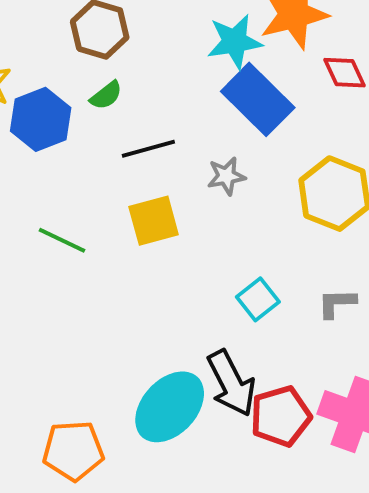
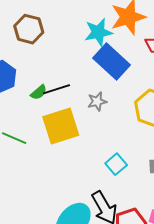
green semicircle: (106, 95) -> (39, 92), moved
yellow square: (154, 221) -> (61, 126), size x1.4

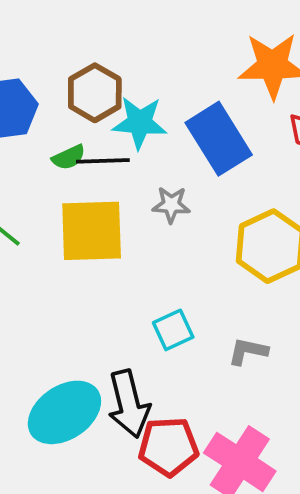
brown hexagon: (29, 29) -> (95, 93), moved
cyan star: (98, 32) -> (140, 123), moved

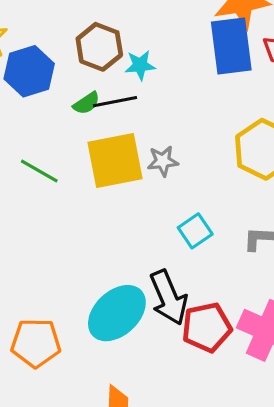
cyan star: (140, 123) -> (140, 65), size x0.7
blue rectangle: (219, 139) -> (231, 46), moved, turned 34
gray star: (171, 205) -> (163, 161), moved

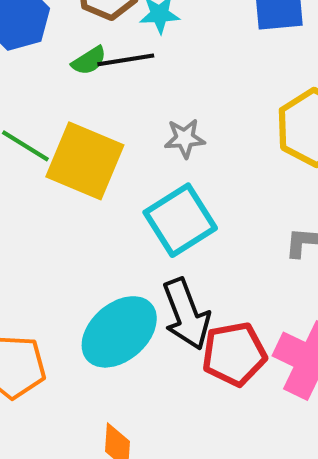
yellow square: (115, 160) -> (85, 161), moved, turned 32
cyan square: (195, 231) -> (180, 220), moved, size x1.6

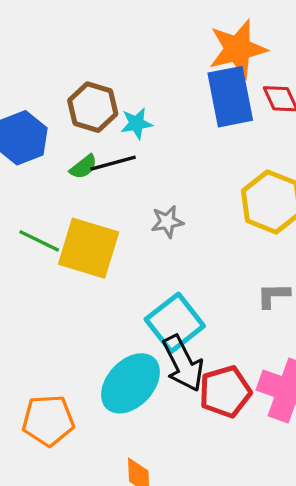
cyan square: (180, 220) -> (175, 323), moved

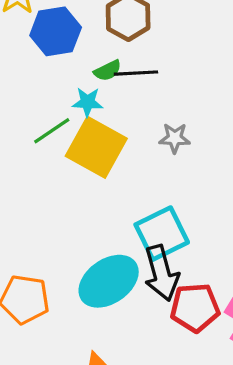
cyan star: (137, 123) -> (88, 102), moved
green line: (39, 241) -> (52, 131), turned -72

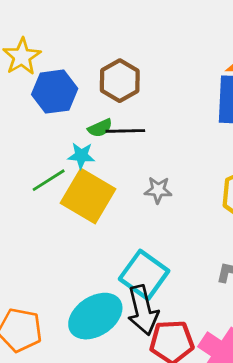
cyan square: (162, 234) -> (144, 275), turned -30

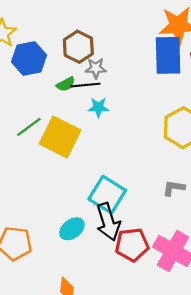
cyan star: (81, 156) -> (98, 107), moved
gray star: (158, 190) -> (96, 68), moved
cyan ellipse: (95, 316) -> (72, 229), size x0.6

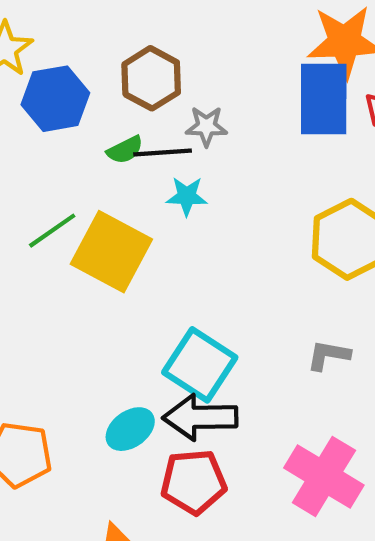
gray star: (96, 68) -> (206, 126), moved
black arrow: (108, 222) -> (200, 417), turned 105
red pentagon: (132, 245) -> (194, 482), moved

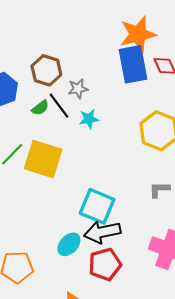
black line: (163, 153) -> (59, 106), turned 68
cyan star: (187, 196) -> (89, 119), moved

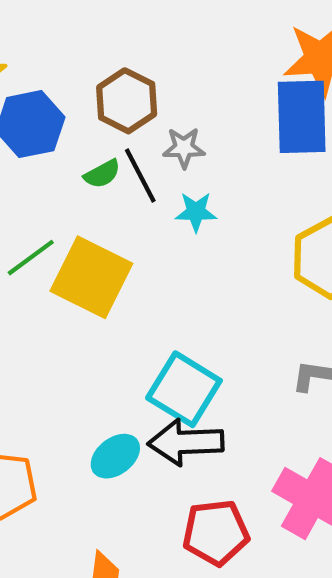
red pentagon: (105, 264) -> (216, 533), moved

